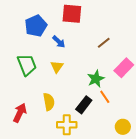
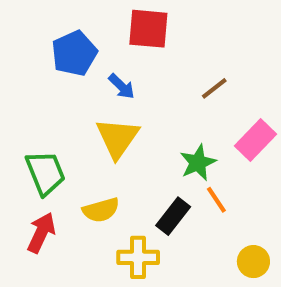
green trapezoid: (27, 65) -> (45, 173), moved
yellow triangle: (57, 67) -> (117, 138), size x1.6
yellow semicircle: (49, 102) -> (101, 210), turned 84

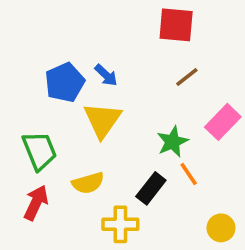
red square: (148, 29) -> (176, 25), moved
blue pentagon: (74, 53) -> (65, 82), moved

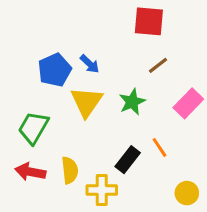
green star: (172, 142) -> (132, 102), moved
green trapezoid: (40, 151) -> (33, 128), turned -128
yellow semicircle: (88, 183) -> (70, 170), moved, turned -80
red arrow: (36, 203) -> (30, 172), turned -104

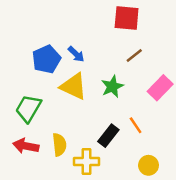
yellow triangle: (87, 102) -> (74, 86), turned -40
yellow circle: (187, 193) -> (149, 165), moved

